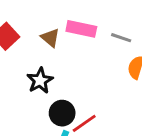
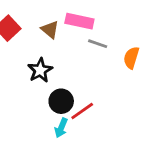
gray line: (121, 38) -> (98, 44), moved

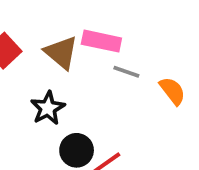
brown triangle: (50, 30) -> (61, 53), size x1.4
orange semicircle: (131, 58) -> (172, 91), turned 125

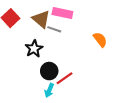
gray line: (126, 72) -> (54, 29), moved

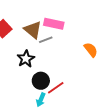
gray line: (54, 29) -> (46, 40), turned -40

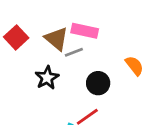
black circle: (41, 81) -> (98, 83), moved

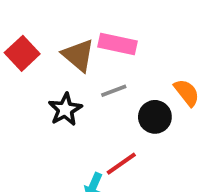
gray line: (74, 52) -> (114, 91), moved
black circle: (98, 83) -> (155, 117), moved

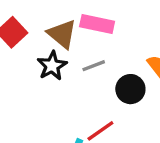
black star: (65, 109) -> (52, 66), moved

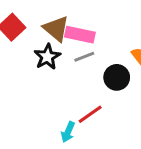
pink rectangle: (97, 24) -> (80, 35), moved

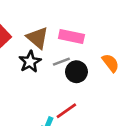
pink rectangle: (80, 35) -> (71, 36), moved
black circle: (117, 77) -> (76, 72), moved

